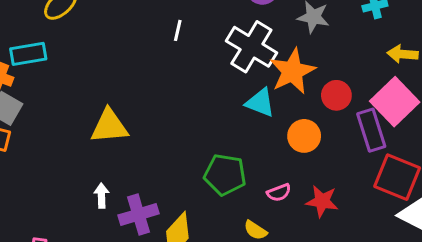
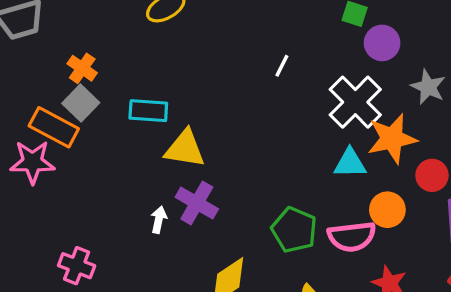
cyan rectangle: (28, 54) -> (148, 111), moved
cyan triangle: (260, 103) -> (350, 163), turned -36
pink semicircle: (279, 192) -> (352, 237), moved, size x1.8
purple cross: (139, 214) -> (197, 203), moved, turned 33

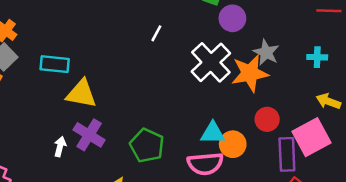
orange star: (392, 139) -> (250, 73), moved
cyan triangle: (350, 163) -> (213, 133), moved
green pentagon: (294, 230) -> (147, 145), moved

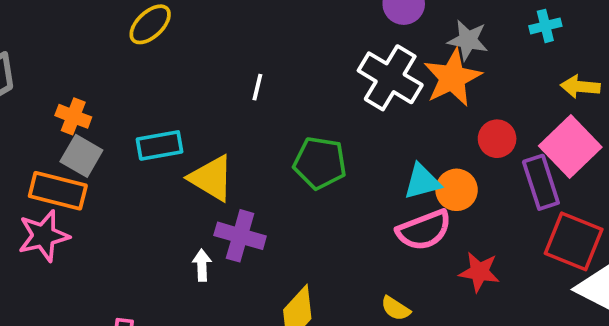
white line: (156, 33) -> (257, 87), moved
yellow triangle: (81, 94) -> (211, 178), turned 36
green pentagon: (147, 145) -> (320, 163), moved

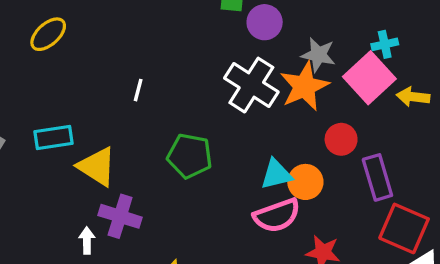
pink square: (570, 147) -> (369, 78), moved

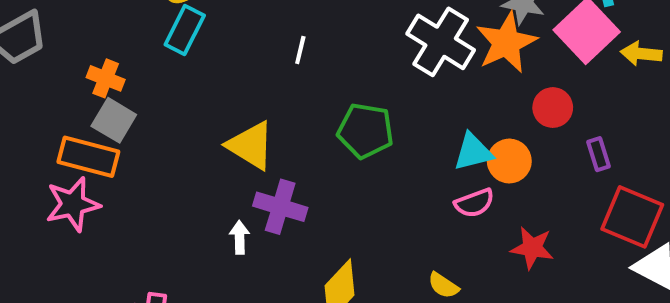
cyan rectangle: (54, 138) -> (185, 30), moved, turned -54
purple rectangle: (377, 177) -> (598, 154), size x0.6
pink semicircle: (277, 215) -> (474, 203), size x0.7

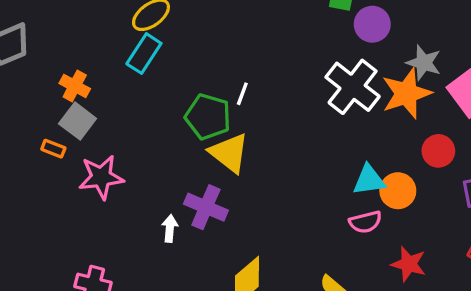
white line: (300, 50) -> (242, 94), moved
green pentagon: (365, 131) -> (208, 117), moved
yellow triangle: (251, 145) -> (229, 153), moved
orange rectangle: (88, 157) -> (53, 149), size x0.5
pink star: (73, 204) -> (101, 177), moved

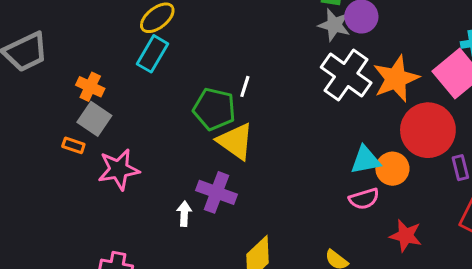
gray star: (424, 63) -> (334, 25), moved
red circle: (438, 151) -> (428, 130), size x1.8

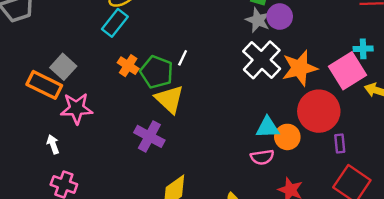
orange cross: (90, 87) -> (128, 66), moved
orange rectangle: (73, 145) -> (44, 85), size x2.0
white arrow: (184, 214) -> (53, 144), moved, turned -30

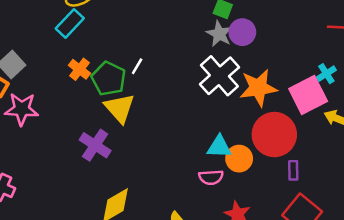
cyan cross: (363, 49) -> (326, 74), turned -36

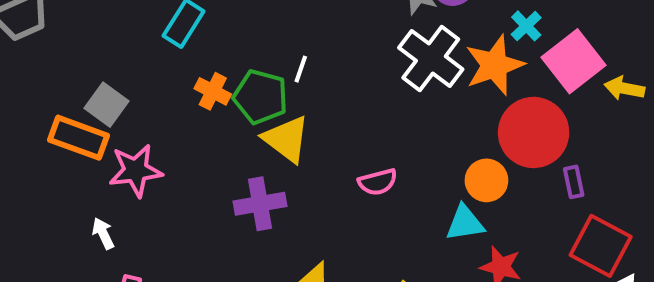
cyan cross: (326, 74) -> (526, 26), moved
purple cross: (95, 145) -> (260, 204), turned -32
cyan triangle: (219, 147) -> (465, 223), moved
pink semicircle: (211, 177) -> (378, 182), moved

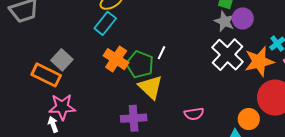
orange cross: (213, 91) -> (116, 59), size x1.4
pink star: (136, 170) -> (62, 107), moved

